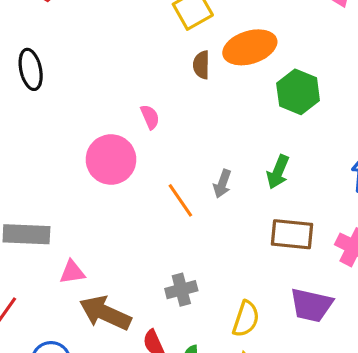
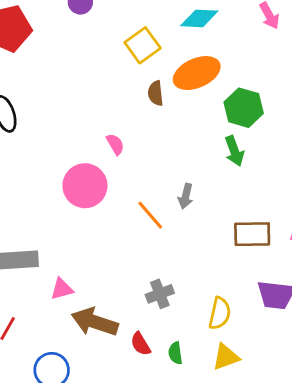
green arrow: (278, 172) -> (234, 151), moved, turned -36

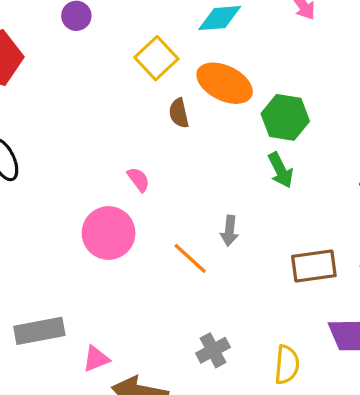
orange ellipse: (197, 73) -> (225, 83), turned 57

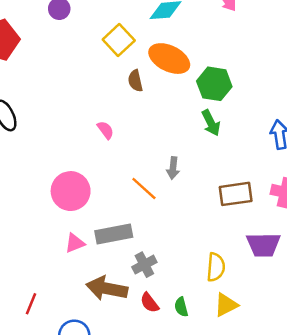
pink circle: (109, 233) -> (71, 191), moved
gray rectangle: (39, 331) -> (114, 234), moved
gray cross: (213, 350) -> (144, 265), moved
pink triangle: (96, 359) -> (75, 243), moved

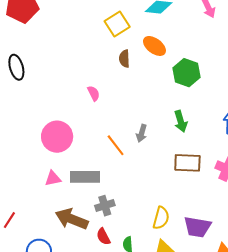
orange ellipse: (169, 59) -> (154, 46), size x0.7
green arrow: (211, 123) -> (181, 121), moved
purple trapezoid: (263, 245) -> (197, 227), moved

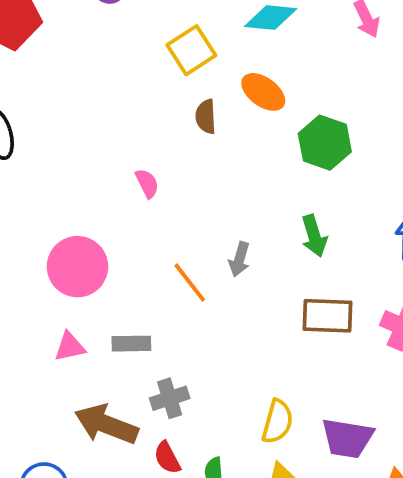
gray rectangle: (85, 177) -> (131, 344), size x0.7

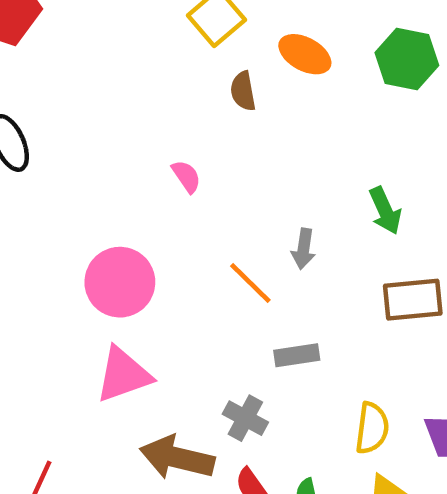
green hexagon: (325, 143) -> (407, 59), moved
gray rectangle: (131, 344) -> (297, 355), moved
pink triangle: (70, 347) -> (123, 375), size x1.6
gray cross: (170, 398) -> (245, 418), turned -36

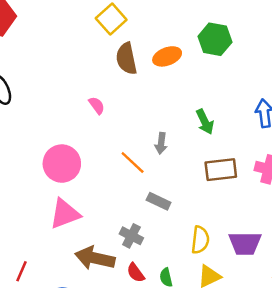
orange ellipse: (305, 54) -> (167, 56), moved, turned -48
brown semicircle: (243, 91) -> (126, 59), size x1.5
gray rectangle: (297, 355) -> (159, 201), turned 35

